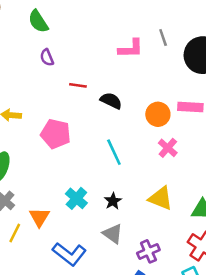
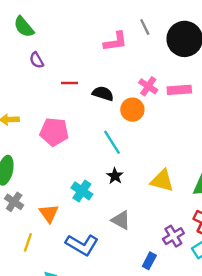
orange circle: (158, 114) -> (132, 110), moved
pink cross: (168, 148) -> (148, 86), moved
black star: (113, 201) -> (115, 176), moved
yellow line: (15, 233) -> (28, 242), moved
purple cross: (148, 251) -> (173, 236), moved

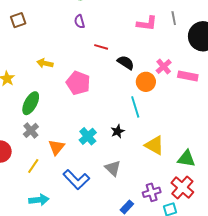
cyan line: (112, 142) -> (135, 107), moved

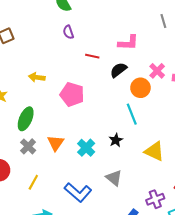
pink L-shape: (147, 23) -> (128, 43), moved
black semicircle: (126, 63) -> (118, 70), turned -66
orange triangle: (56, 147) -> (56, 143), moved

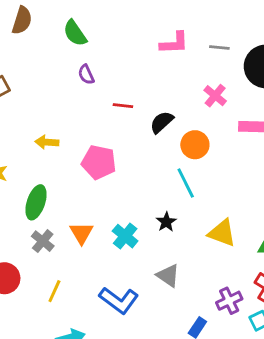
gray line: (163, 21) -> (219, 48), turned -64
pink L-shape: (128, 43) -> (174, 43), moved
pink cross: (157, 71) -> (215, 96), moved

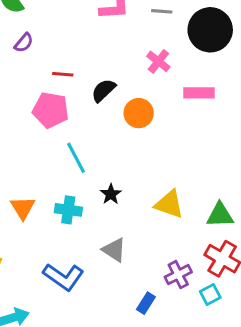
purple semicircle: (86, 75) -> (24, 43), turned -114
pink pentagon: (99, 162) -> (51, 110), moved
cyan line: (186, 183) -> (76, 158), moved
cyan cross: (125, 236) -> (68, 210), turned -30

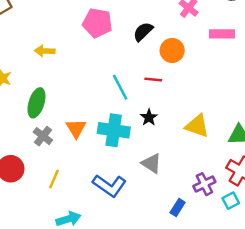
red line: (63, 74) -> (153, 80), moved
pink pentagon: (51, 110) -> (97, 23), moved
cyan cross: (68, 210) -> (114, 130), size x1.4

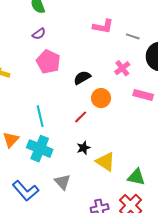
red line: (153, 80) -> (81, 117), turned -64
cyan line: (120, 87) -> (40, 116), moved
black star: (149, 117) -> (83, 148), moved

